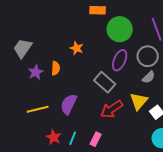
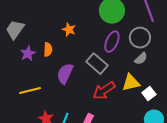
yellow triangle: (139, 101) -> (131, 83), turned 36
purple semicircle: (69, 104) -> (65, 74), moved

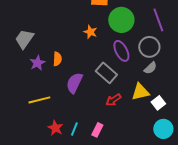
orange star: (69, 30) -> (90, 32), moved
purple ellipse: (112, 42) -> (121, 51), turned -50
red arrow: (104, 91) -> (113, 100), size x0.7

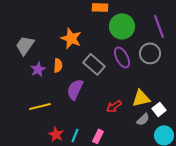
orange star: (90, 32) -> (71, 38), moved, size x1.5
gray semicircle: (150, 68) -> (143, 119), moved
gray rectangle: (106, 73) -> (94, 64), moved

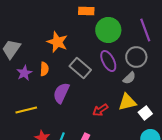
gray semicircle: (143, 119) -> (129, 78), moved

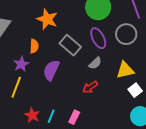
purple star: (24, 73) -> (21, 64), moved
gray semicircle: (129, 78) -> (95, 63), moved
yellow triangle: (127, 102) -> (125, 70), moved
yellow line: (26, 110) -> (16, 87), turned -55

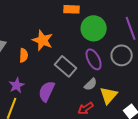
orange semicircle: (34, 46) -> (24, 55), moved
yellow triangle: (125, 70) -> (109, 95), moved, turned -36

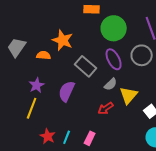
orange semicircle: (24, 55) -> (44, 55), turned -88

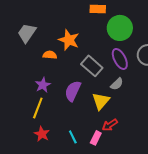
gray trapezoid: (17, 47) -> (27, 33), moved
yellow triangle: (129, 95) -> (101, 101), moved
red arrow: (106, 108) -> (110, 125), moved
red star: (48, 136) -> (42, 134), moved
cyan line: (67, 137) -> (73, 137), turned -48

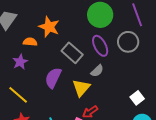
purple star: (43, 85) -> (20, 62), moved
yellow line: (38, 108) -> (18, 95), turned -70

